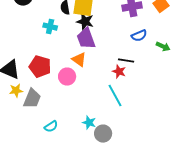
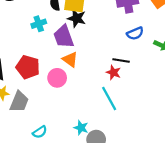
cyan cross: (50, 27) -> (39, 24), turned -32
purple trapezoid: (86, 39) -> (64, 37), moved

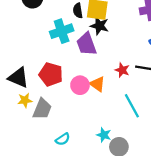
cyan cross: (39, 24) -> (62, 31), size x1.5
orange triangle: (70, 59) -> (97, 84), moved
red star: (113, 72) -> (122, 70), moved

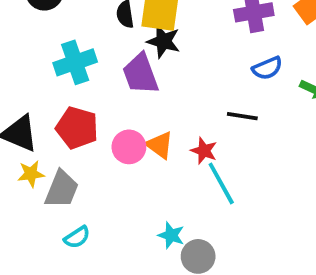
cyan cross: (62, 31) -> (75, 62), moved
red star: (122, 70) -> (204, 151), moved
cyan semicircle: (63, 139) -> (77, 237), moved

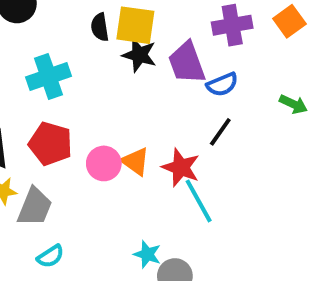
blue semicircle: (267, 68) -> (222, 84), moved
purple trapezoid: (140, 74) -> (187, 63), moved
black line: (242, 116) -> (220, 132), turned -64
red star: (204, 151) -> (181, 167), size x1.4

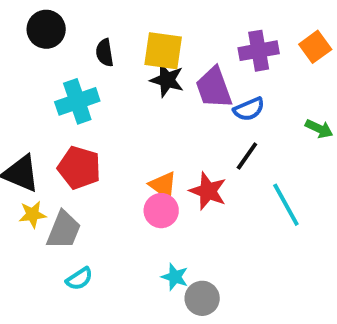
black semicircle: (100, 27) -> (105, 53), moved
pink circle: (104, 163) -> (161, 211), moved
cyan line: (199, 201) -> (286, 205), moved

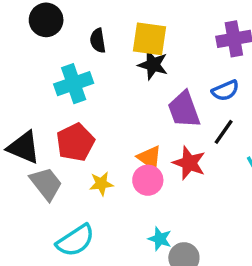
purple trapezoid: (214, 88) -> (184, 110), moved
red pentagon: (79, 168) -> (75, 142), turned 30
yellow star: (32, 214) -> (101, 184), moved
gray trapezoid: (64, 230) -> (46, 184), moved, turned -60
cyan semicircle: (79, 279) -> (75, 241), size x1.6

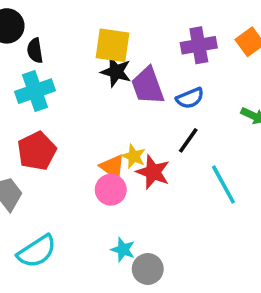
black semicircle: (98, 41) -> (35, 51), moved
purple trapezoid: (184, 110) -> (148, 86), moved
yellow star: (101, 184) -> (134, 156), moved, turned 30

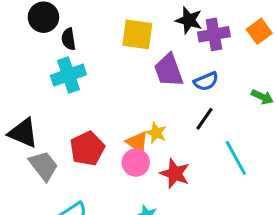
black star: (116, 72) -> (189, 20), moved
red pentagon: (37, 151) -> (87, 148), moved
red star: (153, 172) -> (175, 174), moved

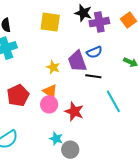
purple trapezoid: (169, 70) -> (77, 61), moved
black line: (205, 119) -> (93, 76), turned 63
yellow star: (156, 133) -> (53, 67), moved

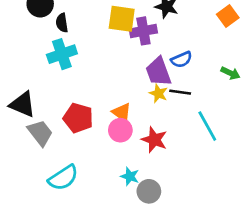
purple cross: (99, 22) -> (143, 31), moved
yellow star: (53, 67) -> (158, 93), moved
red pentagon: (18, 95) -> (78, 118), turned -30

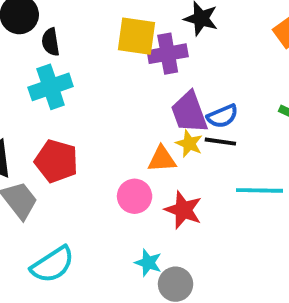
blue semicircle: (181, 60) -> (222, 116), moved
orange triangle: (122, 113) -> (162, 159), moved, turned -40
red pentagon: (78, 118) -> (56, 161), moved
cyan line: (207, 126) -> (260, 190), turned -60

